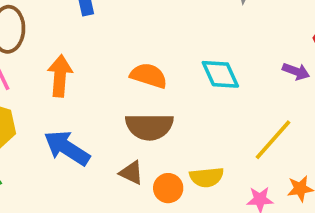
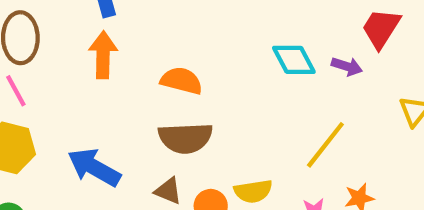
cyan diamond: (220, 74) -> (294, 60), moved
orange arrow: (60, 76) -> (103, 55), moved

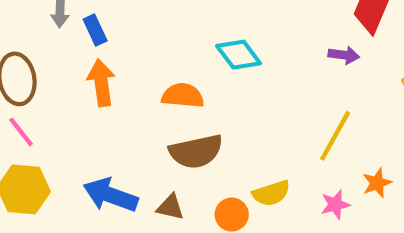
cyan diamond: (294, 60) -> (239, 55), moved
brown triangle: (168, 191) -> (170, 207), moved

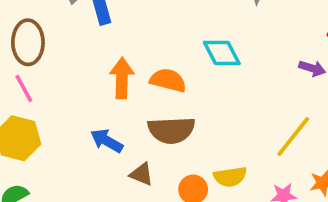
orange arrow: (101, 83) -> (122, 78), moved
blue arrow: (111, 195) -> (107, 141), moved, size x0.7

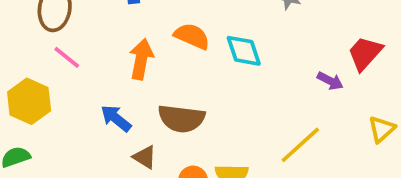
orange semicircle: (168, 80) -> (192, 36), moved
pink line: (24, 88) -> (67, 57), moved, turned -32

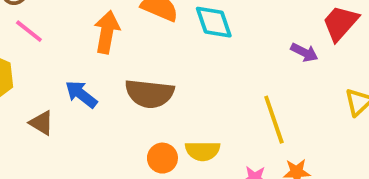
yellow line: (300, 145) -> (274, 120), turned -66
brown triangle: (145, 157) -> (41, 123), moved

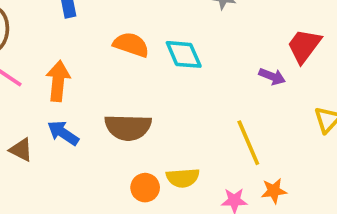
orange arrow: (107, 32) -> (58, 81), moved
brown triangle: (41, 123) -> (21, 150), moved

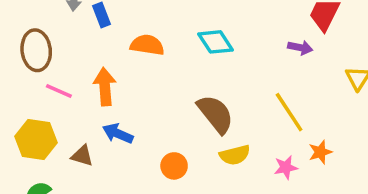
orange semicircle: (131, 45) -> (147, 45), moved
brown semicircle: (128, 127) -> (215, 114), moved, turned -120
orange circle: (145, 188) -> (174, 166), moved

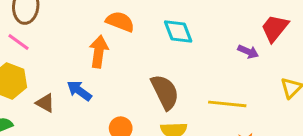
orange arrow: (105, 87) -> (99, 52), moved
pink line: (59, 91) -> (18, 42), moved
yellow line: (289, 112) -> (227, 104), turned -63

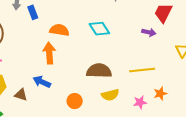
brown semicircle: (165, 92) -> (99, 71), turned -50

